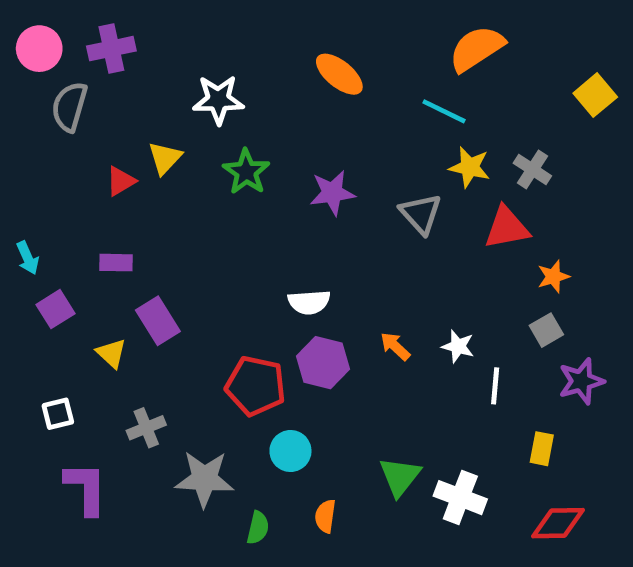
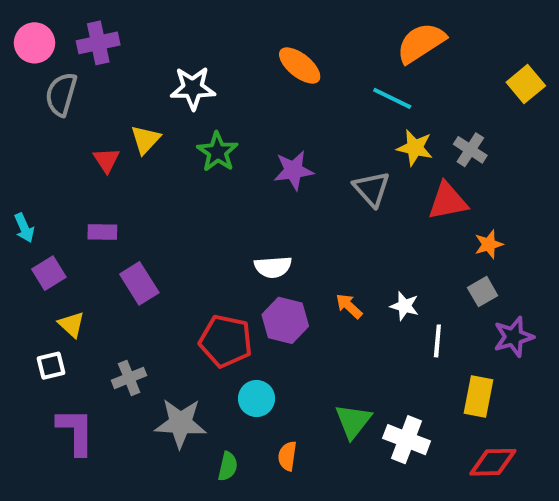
red triangle: (121, 181) -> (106, 160), turned -32
yellow triangle: (111, 353) -> (71, 325), moved
yellow rectangle: (542, 449) -> (479, 396), size x1.4

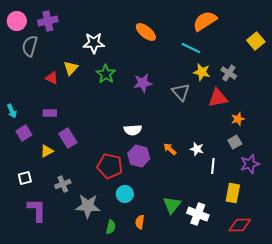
red triangle: (106, 160) -> (52, 78), turned -32
yellow triangle: (71, 325) -> (47, 151), moved, turned 48

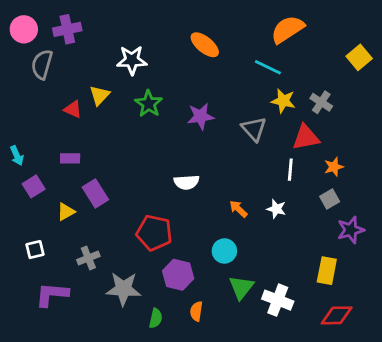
purple hexagon: (139, 156) -> (178, 275), moved
white line: (213, 166) -> (290, 170), moved
cyan circle: (125, 194) -> (224, 251), moved
purple L-shape: (37, 210) -> (52, 294), turned -85

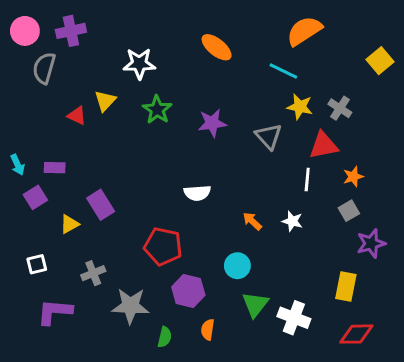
purple rectangle: (70, 158) -> (55, 168), moved

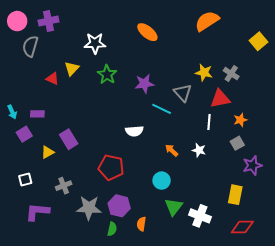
cyan line: (283, 71) -> (162, 109), moved
purple hexagon: (188, 291) -> (119, 206), moved

